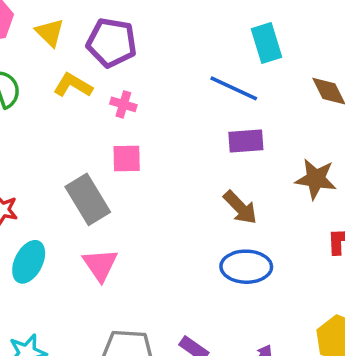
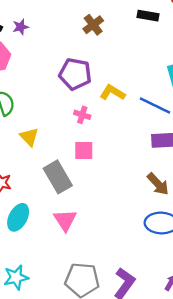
yellow triangle: (50, 33) -> (29, 137), moved
yellow L-shape: (73, 85) -> (113, 93), moved

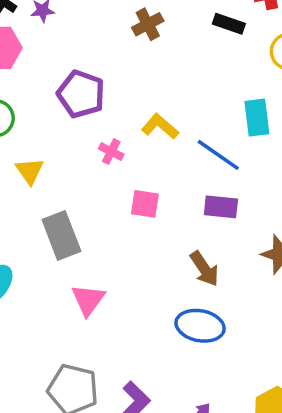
purple pentagon: (75, 74) -> (81, 94), moved
pink square: (84, 150) -> (145, 204), moved
pink triangle: (65, 220) -> (88, 300), moved

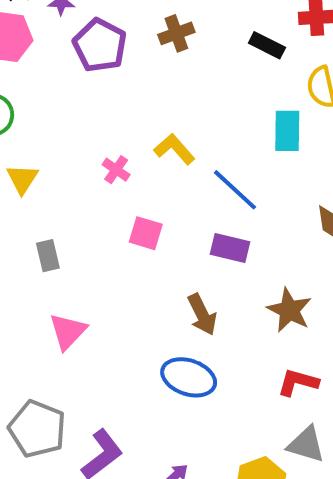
purple pentagon: (81, 94) -> (100, 45), moved
cyan rectangle: (257, 118) -> (287, 131), moved
gray rectangle: (61, 235) -> (48, 256), size x0.6

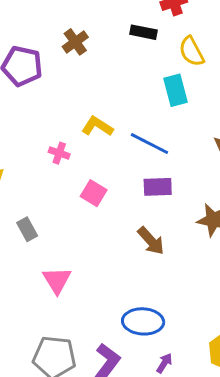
pink square: (146, 233) -> (94, 193), turned 30
blue ellipse: (189, 377) -> (143, 321), moved

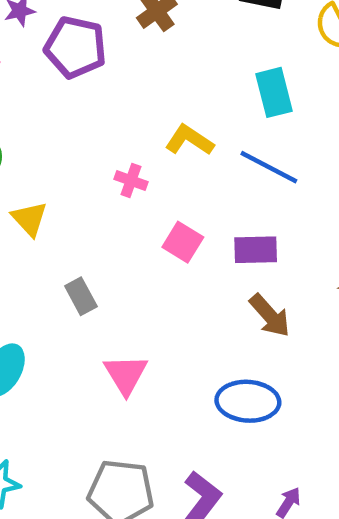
cyan rectangle: (176, 90) -> (274, 92), moved
purple rectangle: (158, 187) -> (256, 250), moved
blue ellipse: (143, 321) -> (248, 401), moved

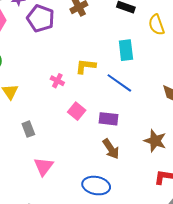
yellow L-shape: (189, 140) -> (86, 66), turned -35

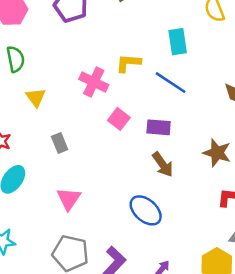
pink cross: (57, 81) -> (94, 82), size x1.6
pink triangle: (44, 166) -> (69, 199), moved
blue ellipse: (96, 186) -> (146, 210), turned 32

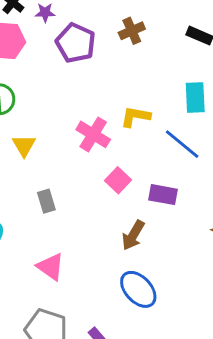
brown arrow: (163, 164) -> (133, 235), moved, turned 60
pink triangle: (69, 199) -> (51, 267), turned -35

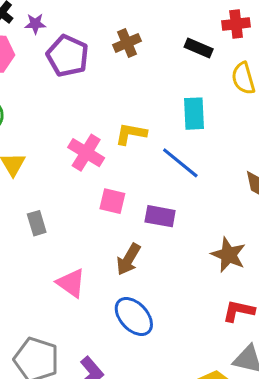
pink square: (118, 180) -> (112, 201), turned -30
pink triangle: (51, 267) -> (71, 283), moved

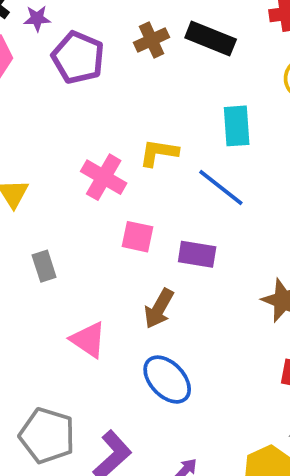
black rectangle: (199, 48) -> (211, 38), moved, size x1.4

